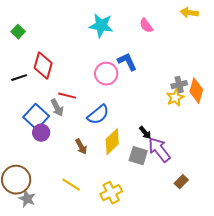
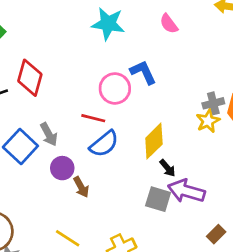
red line: (67, 96) -> (93, 118), moved
purple circle: (41, 133) -> (62, 168), moved
yellow diamond: (112, 142) -> (154, 141), moved
purple arrow: (159, 150) -> (186, 191), turned -36

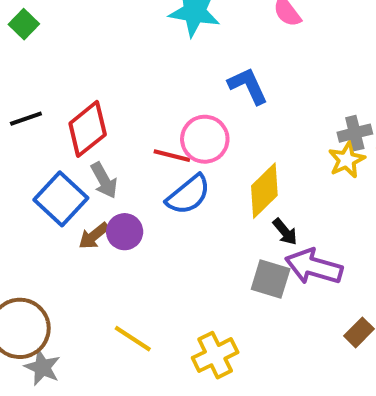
red diamond: (30, 78) -> (88, 129), moved, turned 36
pink circle: (115, 88) -> (205, 139), moved
brown arrow: (81, 187) -> (94, 236), moved, turned 80

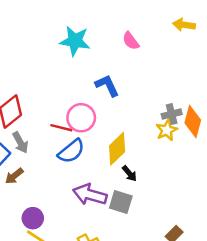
purple circle: (125, 232) -> (33, 218), moved
purple arrow: (314, 267) -> (90, 195), moved

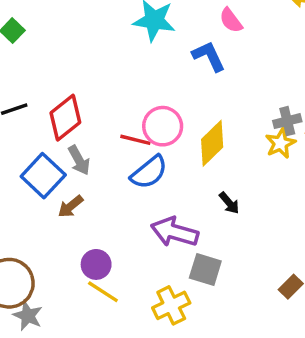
blue L-shape: (107, 86) -> (209, 56), moved
yellow diamond: (117, 149) -> (212, 143), moved
gray square: (121, 202) -> (205, 270), moved

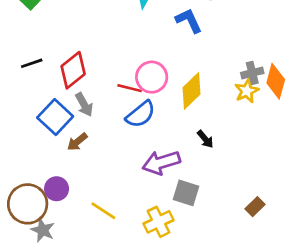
purple arrow: (175, 232) -> (161, 163), turned -33
purple circle: (96, 264) -> (57, 189), moved

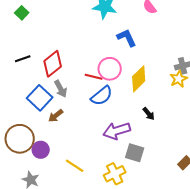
blue L-shape: (189, 21) -> (127, 38), moved
brown circle: (28, 204) -> (20, 139), moved

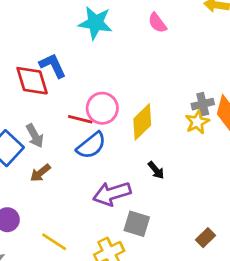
blue L-shape: (127, 38) -> (53, 66), moved
red diamond: (53, 64) -> (32, 81), moved, turned -68
brown arrow: (56, 116) -> (40, 173), moved

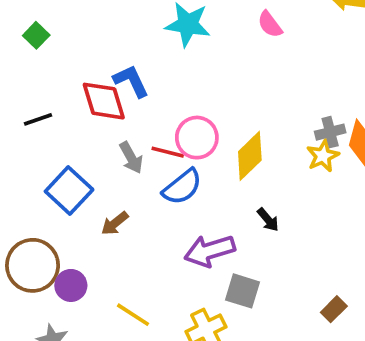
gray arrow: (35, 136) -> (131, 158), moved

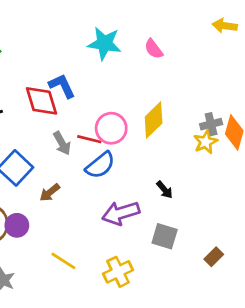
pink semicircle: (270, 24) -> (154, 49), moved
yellow diamond: (250, 156) -> (154, 120), moved
purple circle: (71, 285) -> (17, 225), moved
gray square: (242, 291) -> (165, 236), moved

